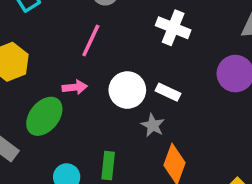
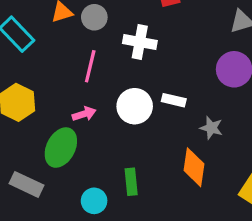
white cross: (173, 28) -> (140, 42), moved
gray star: (153, 125) -> (211, 128), moved

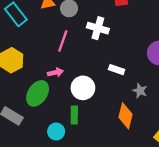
white circle: (135, 106) -> (83, 88), moved
green rectangle: (131, 182) -> (74, 115), moved

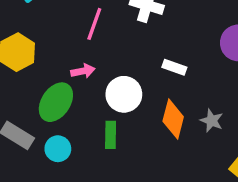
gray star: (140, 91) -> (212, 121), moved
orange diamond: (126, 116) -> (173, 119), moved
cyan circle: (56, 132) -> (58, 149), moved

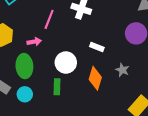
pink arrow: (83, 71) -> (34, 42), moved
green ellipse: (56, 102) -> (24, 66), turned -40
gray star: (212, 121) -> (122, 70), moved

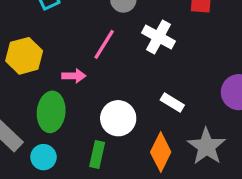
gray star: (122, 70) -> (206, 146), size x1.6

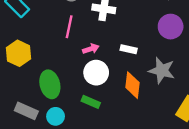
pink arrow: (74, 76) -> (91, 49), moved
green rectangle: (97, 155) -> (91, 102), turned -60

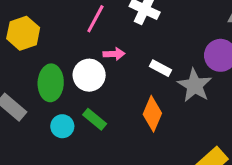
gray star: (162, 70) -> (195, 85), moved
white circle: (96, 73) -> (89, 75), moved
cyan circle: (56, 116) -> (62, 126), moved

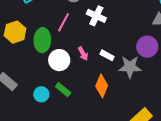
pink arrow: (114, 54) -> (83, 54), moved, turned 64
green ellipse: (51, 83) -> (42, 40), moved
gray star: (195, 85) -> (130, 67), turned -30

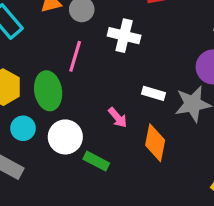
pink arrow: (83, 54) -> (118, 118), moved
white circle: (59, 60) -> (65, 137), moved
cyan circle: (41, 94) -> (23, 128), moved

